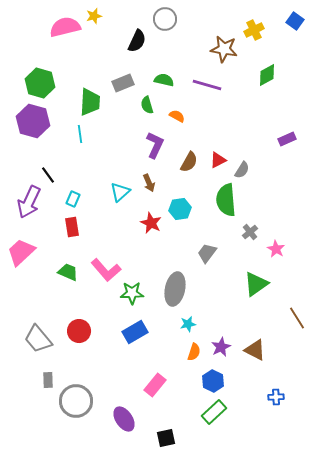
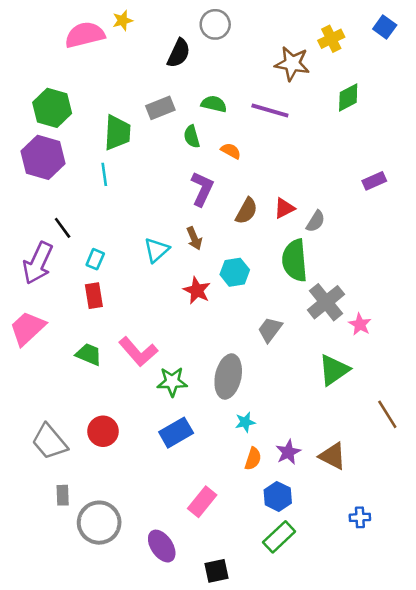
gray cross: (250, 232) -> (326, 302), size x1.8

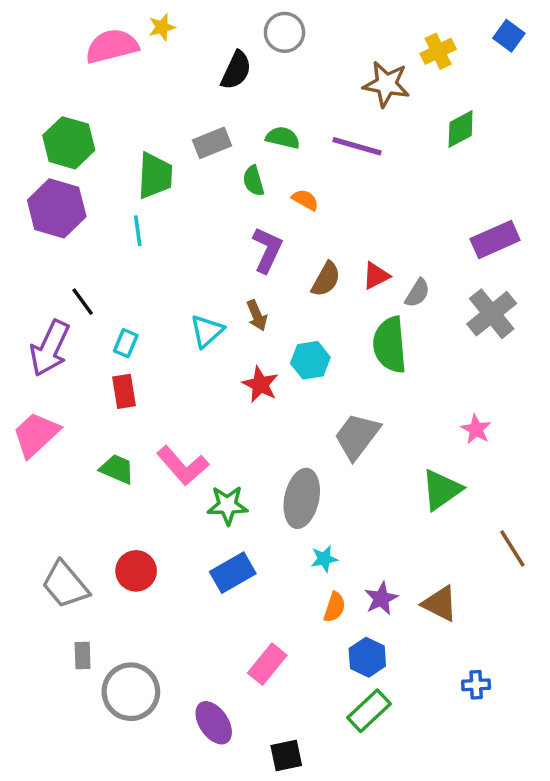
purple rectangle: (374, 181) -> (495, 239), size x1.5
gray cross: (326, 302) -> (492, 314), moved
gray trapezoid: (270, 330) -> (357, 436), size x1.4

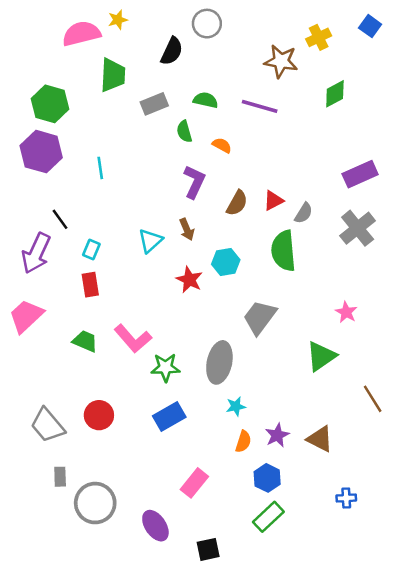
green trapezoid: (155, 176) -> (113, 75), moved

